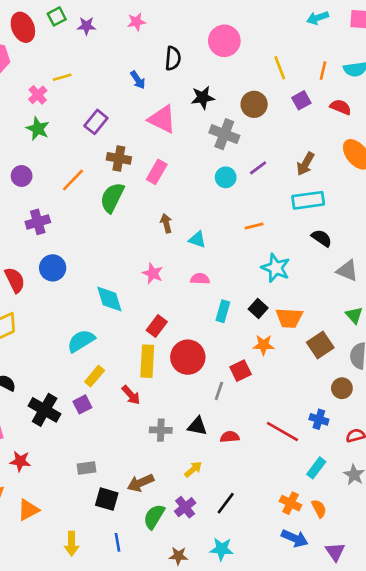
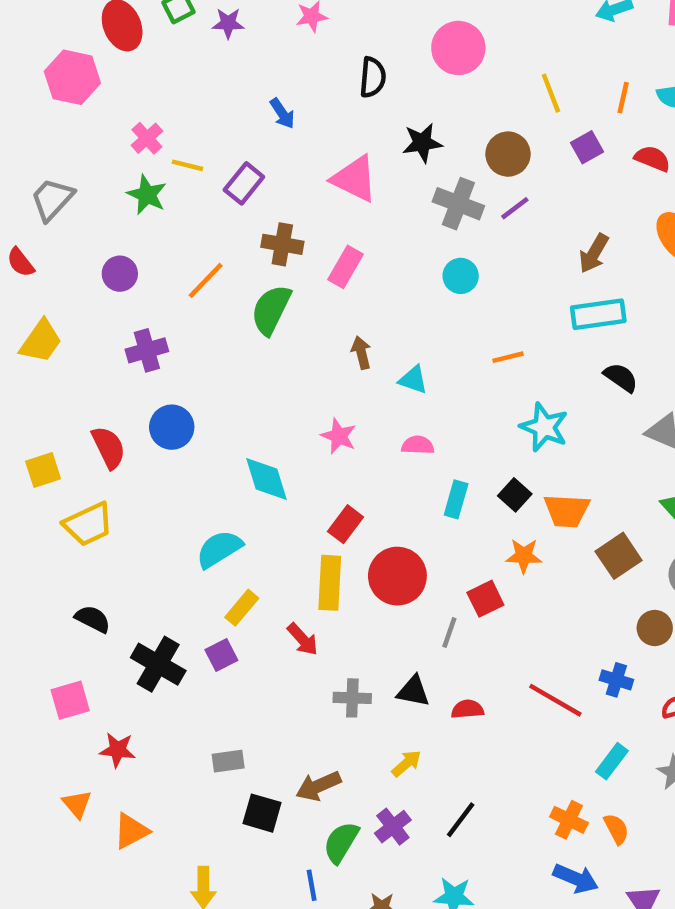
yellow line: (62, 77) -> (188, 165), moved, turned 30
blue arrow: (138, 80) -> (282, 113), moved
purple line: (258, 168) -> (515, 208), moved
blue line: (118, 542) -> (312, 885), moved

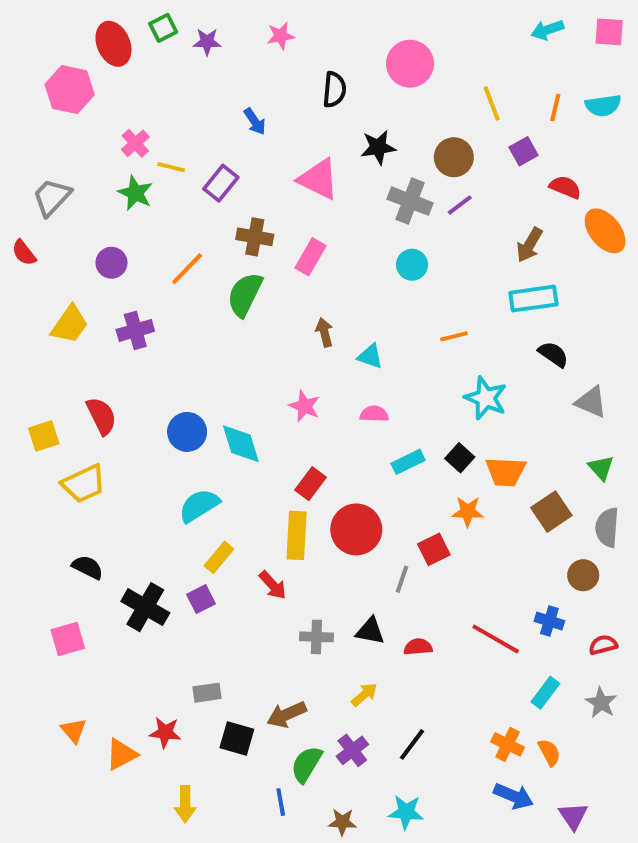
red semicircle: (652, 159) -> (565, 187), moved
yellow trapezoid: (41, 341) -> (70, 324), moved
blue circle: (172, 427) -> (187, 432), moved
cyan rectangle: (456, 499) -> (408, 462), turned 48
red star: (118, 750) -> (165, 732), moved

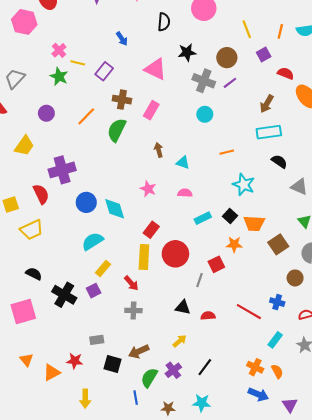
purple cross: (135, 330) -> (62, 170), moved, size x1.4
gray cross: (316, 637) -> (133, 310), moved
pink square: (68, 639) -> (23, 312), size x1.4

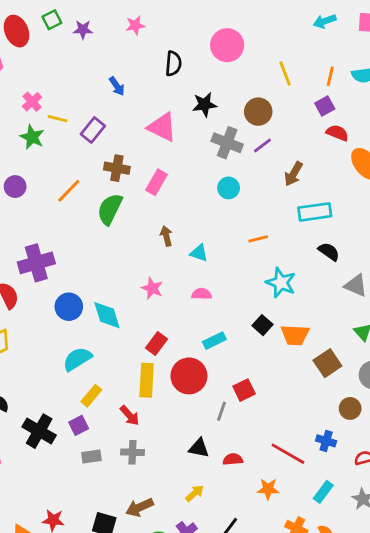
purple square: (264, 54) -> (325, 106), moved
brown arrow: (267, 104) -> (294, 174), moved
cyan rectangle: (203, 218) -> (214, 341), moved
orange star: (234, 244) -> (268, 489), moved
gray rectangle: (97, 340) -> (91, 457), moved

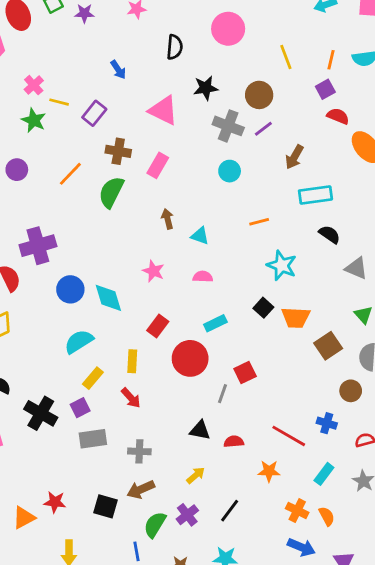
yellow rectangle: (147, 380) -> (132, 361), moved, size x0.7
gray cross: (132, 452) -> (139, 451), moved
gray rectangle: (91, 457) -> (93, 439), size x1.4

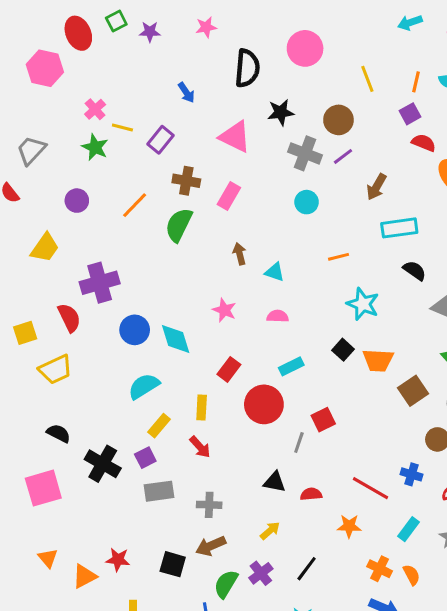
black semicircle: (175, 47) -> (247, 68), size x1.4

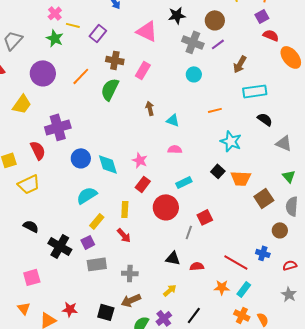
purple circle: (77, 201) -> (43, 73), size x1.6
pink star: (224, 310) -> (140, 160), moved
pink square: (43, 488) -> (32, 277), moved, size x0.7
cyan rectangle: (408, 529) -> (244, 289), moved

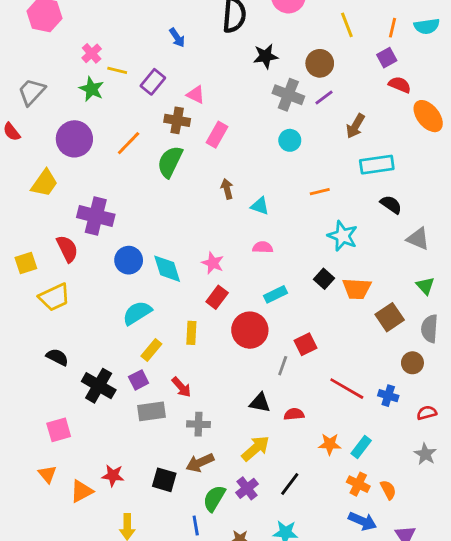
pink triangle: (147, 31) -> (196, 95), moved, size x0.6
purple cross: (58, 127) -> (96, 216), turned 30
red arrow: (124, 235) -> (181, 387), moved
red line: (236, 262) -> (347, 389), moved
yellow arrow: (170, 290) -> (256, 448), size x1.5

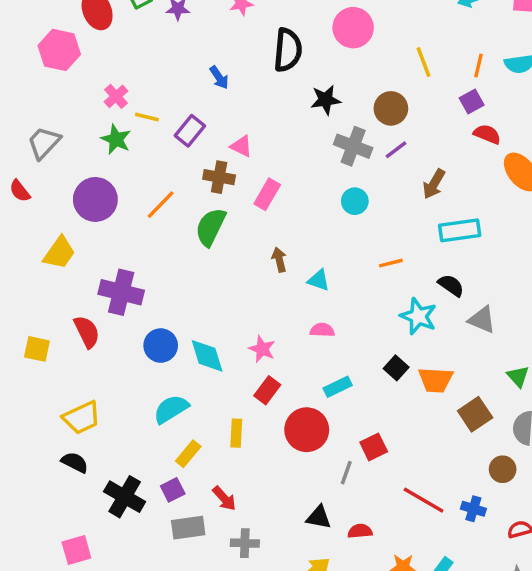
black semicircle: (391, 205) -> (451, 285), moved
gray triangle: (418, 239) -> (482, 320), moved
yellow square: (26, 263) -> (37, 349), turned 30
yellow trapezoid: (54, 297) -> (82, 418), moved

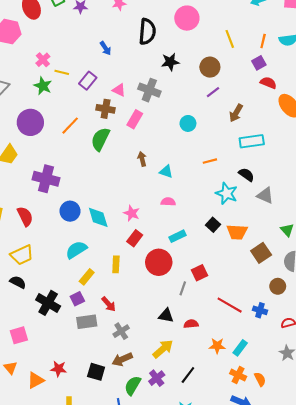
gray cross: (353, 146) -> (149, 90), moved
red semicircle: (87, 332) -> (25, 216), moved
gray cross: (245, 543) -> (121, 331), turned -35

